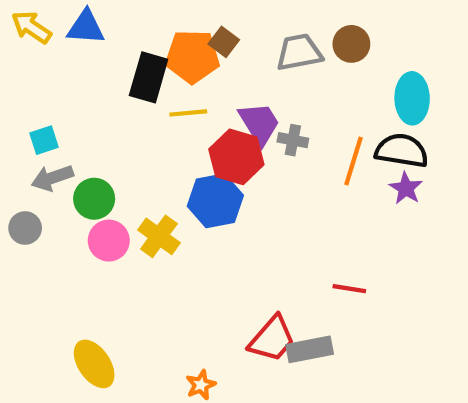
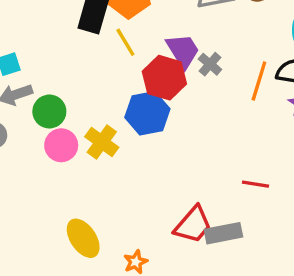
yellow line: (188, 113) -> (125, 42), turned 64
gray cross: (293, 140) -> (210, 64), turned 30
yellow ellipse: (94, 364) -> (83, 238), moved

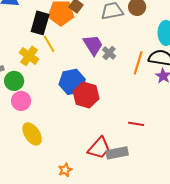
yellow line: (125, 42) -> (49, 44), moved
red hexagon: (164, 78) -> (86, 95), moved
yellow cross: (102, 142) -> (29, 56), moved
yellow ellipse: (83, 238) -> (32, 134), moved

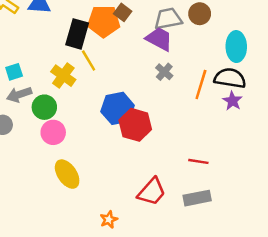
purple trapezoid: (93, 45) -> (159, 39), moved, turned -30
gray rectangle: (117, 153) -> (197, 198), moved

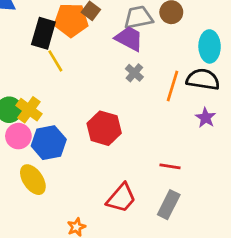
yellow cross: (63, 76) -> (29, 110), moved
purple star: (232, 101) -> (206, 118), moved
blue hexagon: (118, 108) -> (49, 143), moved
gray rectangle: (197, 198) -> (169, 205), turned -52

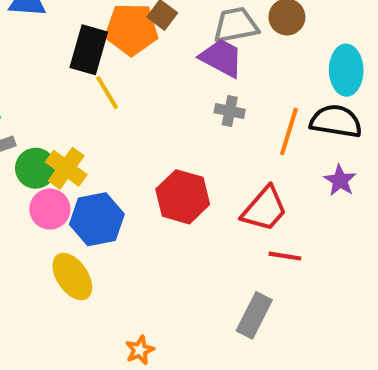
gray cross: (134, 73) -> (230, 111), turned -30
red trapezoid: (121, 198) -> (264, 209), moved
gray rectangle: (169, 205) -> (254, 315), moved

